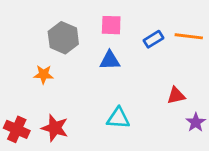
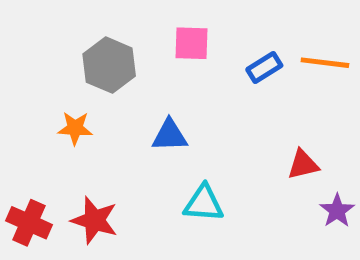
blue triangle: (110, 60) -> (170, 135), moved

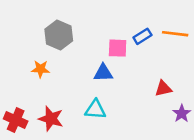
pink square: (192, 43) -> (118, 48), moved
blue triangle: (170, 135) -> (103, 73), moved
cyan triangle: (204, 203) -> (95, 110), moved

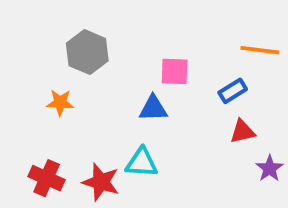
blue rectangle: (142, 36) -> (233, 91), moved
red star: (51, 119) -> (101, 182), moved
red cross: (16, 120) -> (47, 178), moved

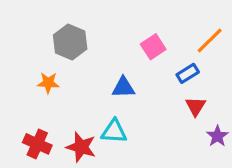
orange line: (260, 50) -> (210, 40), turned -52
pink square: (175, 71) -> (153, 47), moved, turned -35
red triangle: (242, 132) -> (196, 106), turned -45

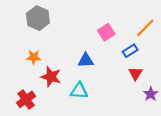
gray hexagon: (70, 42) -> (38, 18), moved
red cross: (37, 144) -> (26, 99), turned 30
red star: (81, 147) -> (51, 77), moved

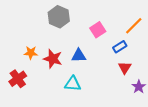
gray hexagon: (38, 18) -> (59, 17), moved
red star: (51, 77) -> (53, 59), moved
red cross: (26, 99) -> (18, 79), moved

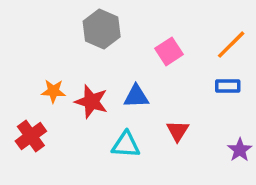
blue rectangle: (120, 47) -> (228, 86), moved, turned 32
red triangle: (125, 68) -> (178, 131), moved

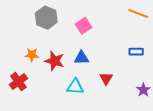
gray hexagon: (102, 29) -> (46, 18), moved
orange line: (231, 45) -> (138, 13), moved, turned 66
pink square: (169, 51) -> (83, 26), moved

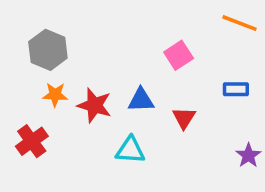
gray hexagon: (46, 18) -> (48, 50), moved
pink square: (83, 26) -> (179, 55), moved
red triangle: (106, 78) -> (184, 118), moved

